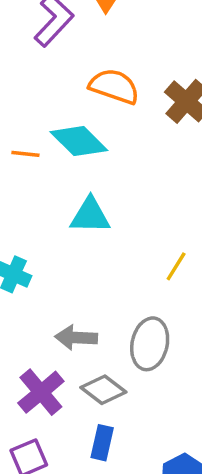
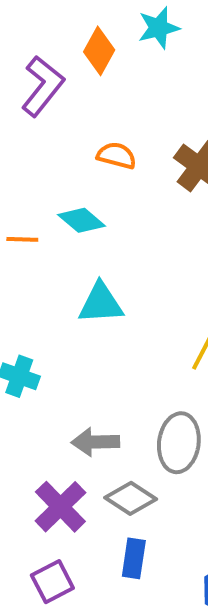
orange semicircle: (114, 86) -> (117, 156), size x0.7
cyan diamond: (79, 141) -> (82, 220), size x0.7

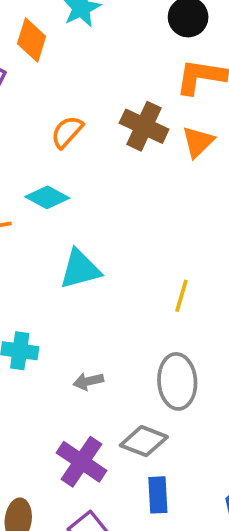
orange semicircle: (117, 156) -> (67, 132), turned -51
gray arrow: (95, 442) -> (88, 381), moved, size x0.7

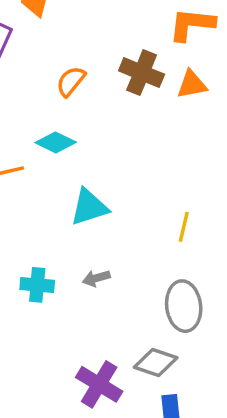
orange triangle: (198, 142) -> (192, 85), turned 36
gray arrow: (88, 381) -> (96, 278), moved

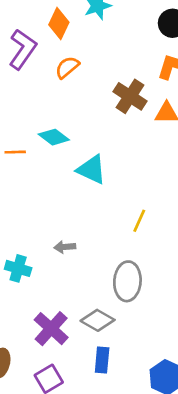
orange semicircle: (71, 81) -> (67, 67), moved
cyan triangle: (89, 207) -> (91, 170), moved, turned 32
cyan cross: (37, 285) -> (18, 268), moved

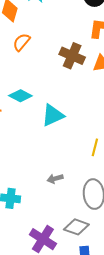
cyan triangle: (91, 170) -> (53, 115), turned -40
gray arrow: (65, 247) -> (55, 179), moved

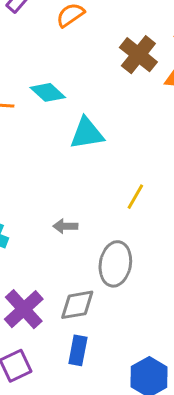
gray diamond: (76, 227) -> (77, 305), turned -45

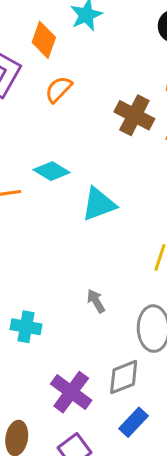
gray arrow: (65, 226) -> (96, 301), turned 70
blue rectangle: (78, 350) -> (134, 422), turned 44

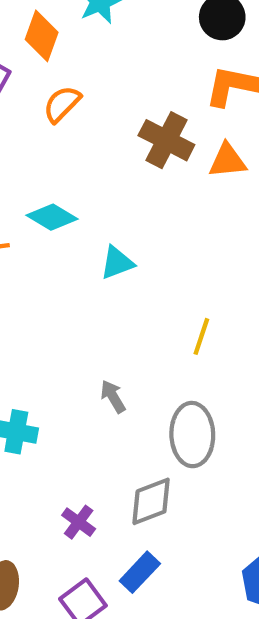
cyan triangle: (99, 204) -> (117, 263), size x0.7
purple cross: (71, 392) -> (79, 522), size x0.6
blue rectangle: (134, 422) -> (140, 572), moved

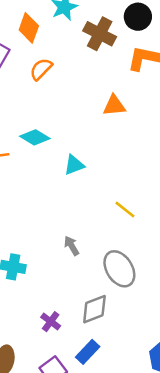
brown cross: (166, 140) -> (100, 34), moved
orange triangle: (227, 161) -> (114, 106), moved
yellow line: (201, 336) -> (125, 210), turned -70
gray ellipse: (192, 435) -> (119, 269), turned -30

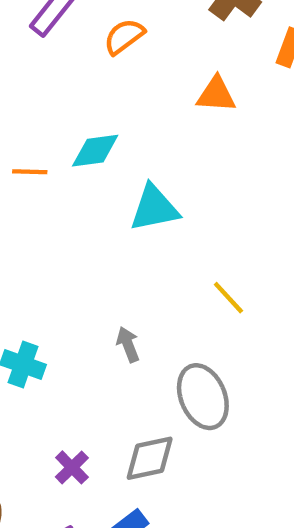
orange triangle: (114, 106) -> (216, 94), moved
cyan diamond: (35, 137) -> (95, 151), turned -48
cyan triangle: (74, 165) -> (154, 208), size x1.4

